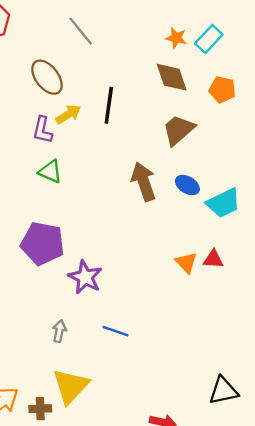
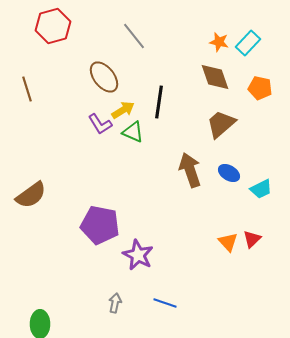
purple L-shape: (42, 130) -> (100, 124), turned -45
green triangle: (50, 172) -> (133, 132), moved
cyan trapezoid: (223, 203) -> (261, 189), size x0.7
red triangle: (213, 259) -> (252, 239), turned -48

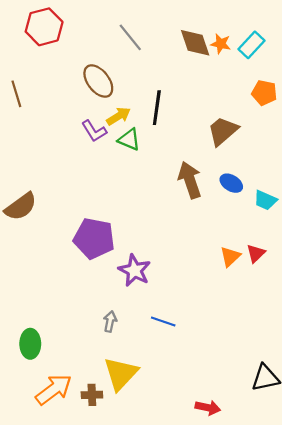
brown diamond: (215, 77) -> (195, 43), moved
cyan trapezoid: (261, 189) -> (265, 200), turned 50
orange triangle: (228, 242) -> (230, 257), turned 30

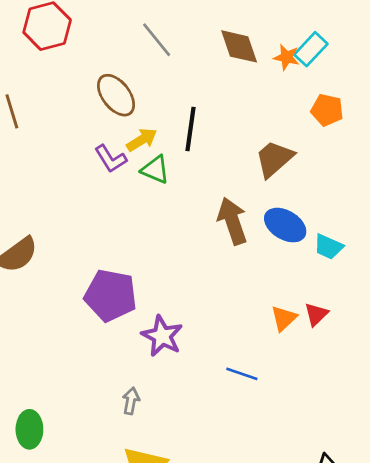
orange star: (221, 44) -> (286, 57), moved
blue ellipse: (231, 183) -> (285, 225), size x1.4
blue line: (163, 321) -> (242, 374), moved

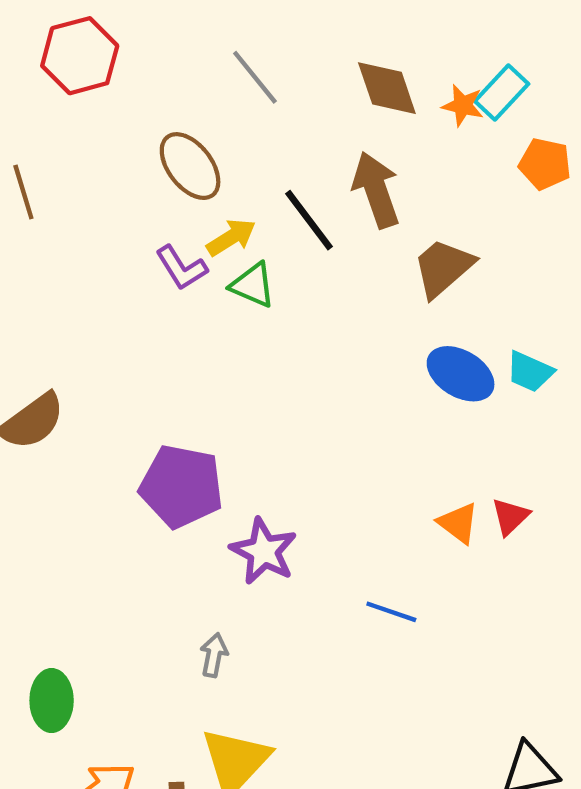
orange pentagon: (327, 110) -> (545, 164), moved
black line: (190, 129) -> (309, 220), turned -45
brown arrow: (232, 221) -> (376, 190), moved
cyan trapezoid: (328, 247) -> (530, 372), moved
orange triangle: (284, 318) -> (458, 523), turned -40

